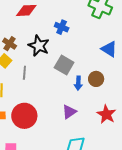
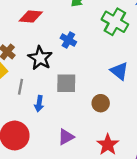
gray square: (64, 65) -> (66, 83), turned -36
blue arrow: (78, 83) -> (39, 104), moved

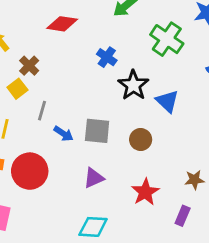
black star: (40, 58) -> (133, 85), moved
gray square: (66, 83) -> (97, 131), moved
blue arrow: (39, 104) -> (63, 134), turned -70

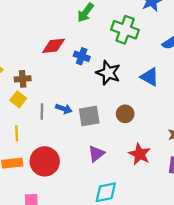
red diamond: (62, 24) -> (53, 46), moved
brown cross: (29, 66) -> (23, 79), turned -35
blue triangle: (167, 101) -> (150, 77), moved
blue arrow: (63, 134) -> (64, 109), moved

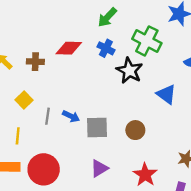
blue cross: (82, 56) -> (106, 48), moved
black star: (108, 73) -> (129, 71), moved
brown cross: (23, 79) -> (35, 62), moved

